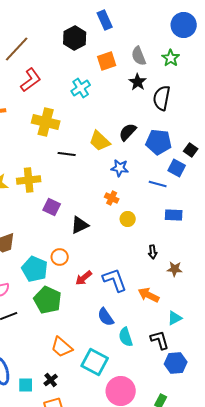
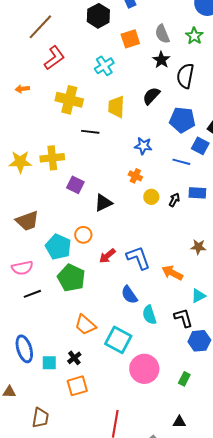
black semicircle: (128, 132) -> (151, 96), moved
yellow trapezoid: (100, 141) -> (116, 107), moved, turned 50
black arrow: (153, 252) -> (174, 200), moved, turned -144

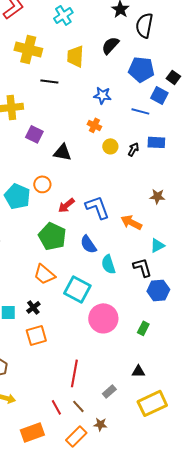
black triangle: (103, 203) -> (62, 152), turned 36
green pentagon: (71, 278) -> (52, 236), moved

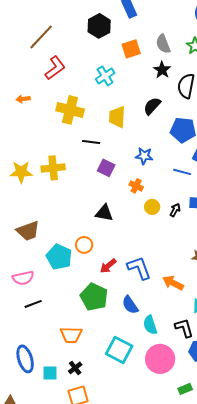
purple square: (34, 134) -> (106, 168), moved
orange trapezoid: (44, 274) -> (71, 335), moved, turned -40
pink circle: (103, 318) -> (160, 359), moved
green rectangle: (143, 328) -> (185, 389), turned 40

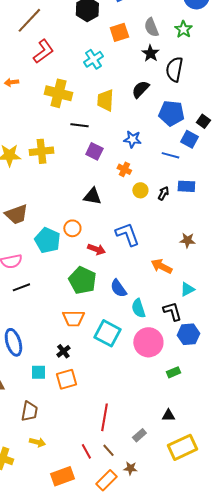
red arrow: (108, 266) -> (96, 249), turned -120
blue L-shape: (139, 268) -> (127, 234), moved
orange trapezoid: (71, 335) -> (73, 318), moved
cyan square: (50, 373) -> (38, 372), moved

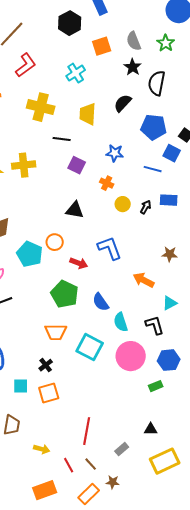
blue hexagon: (188, 334) -> (169, 360), moved
yellow arrow: (37, 442) -> (42, 449), moved

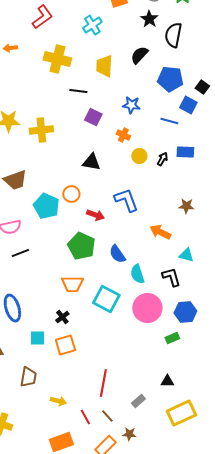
yellow cross: (24, 165) -> (41, 130), moved
cyan triangle: (170, 303) -> (186, 255), turned 42

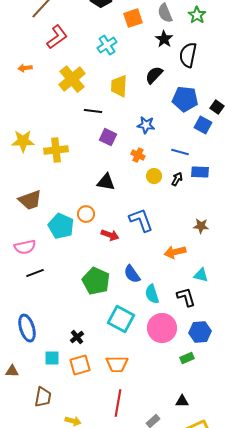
yellow cross: (57, 59) -> (72, 79), turned 36
blue line: (169, 121) -> (180, 152), moved
orange arrow: (160, 232) -> (175, 252), turned -40
green pentagon: (81, 246) -> (96, 281), moved
orange trapezoid: (72, 284) -> (117, 364), moved

